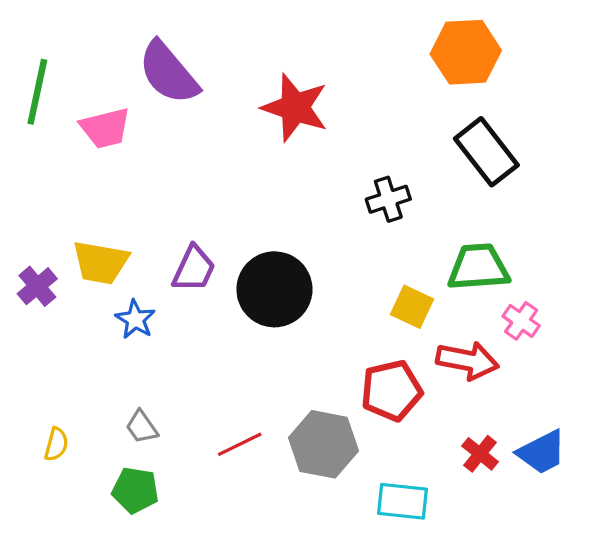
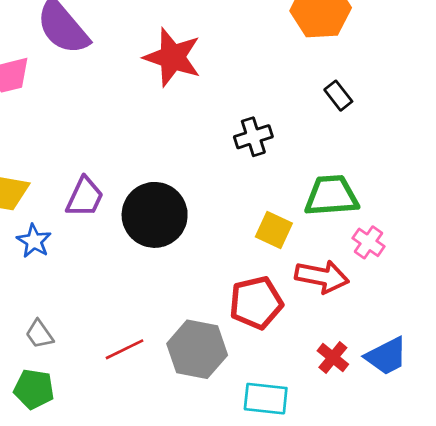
black rectangle: (486, 152) -> (338, 96), size x0.5

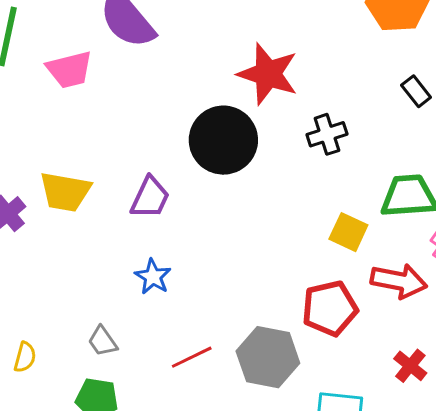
red star: (172, 57) -> (268, 74), moved
black circle: (155, 215) -> (223, 140), moved
blue star: (34, 241) -> (153, 277), moved

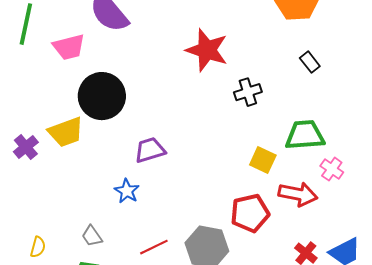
black circle: (223, 140) -> (102, 96), moved
yellow trapezoid: (65, 192) -> (66, 132), turned -30
purple trapezoid: (150, 198) -> (150, 150), moved, turned -132

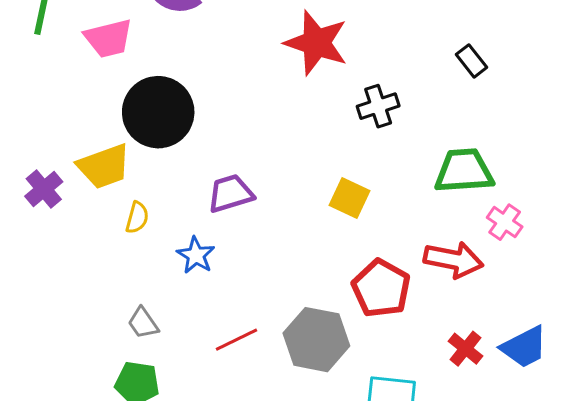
yellow square: (263, 160) -> (349, 198), moved
red pentagon: (250, 213) -> (381, 288), turned -30
yellow semicircle: (38, 247) -> (137, 218), moved

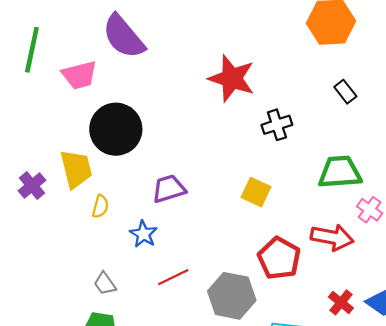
yellow trapezoid: (104, 166) -> (76, 169), turned -84
red line: (237, 340) -> (173, 277), moved

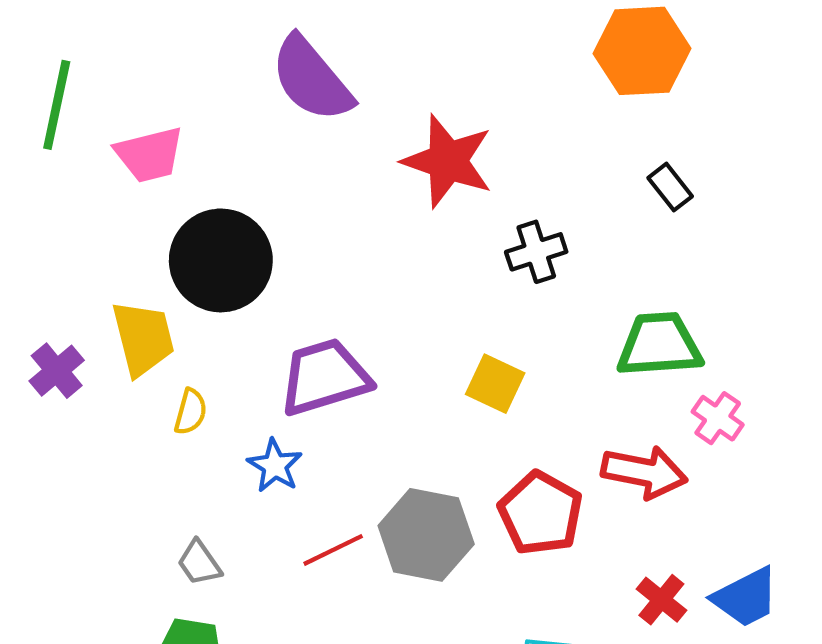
purple semicircle: (124, 36) -> (312, 79), moved
purple trapezoid: (169, 189) -> (325, 377), size x1.4
gray hexagon: (232, 296) -> (426, 535), moved

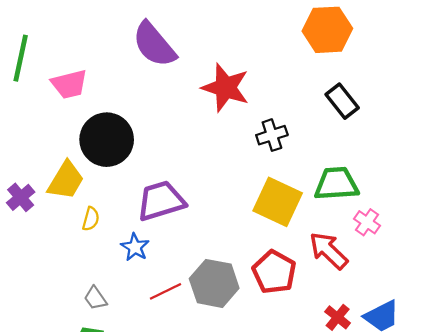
black rectangle: (670, 187) -> (342, 101), size x1.4
yellow trapezoid: (143, 338) -> (66, 180), turned 45
yellow square: (495, 384) -> (278, 202), moved, size x1.6
red arrow: (644, 472) -> (329, 251), turned -147

